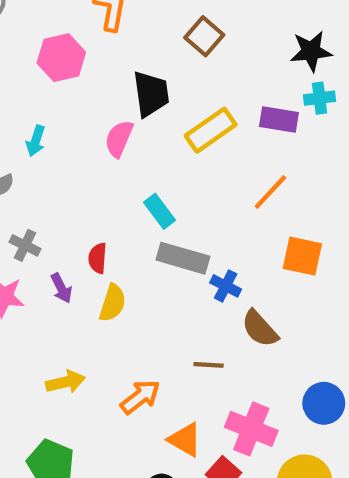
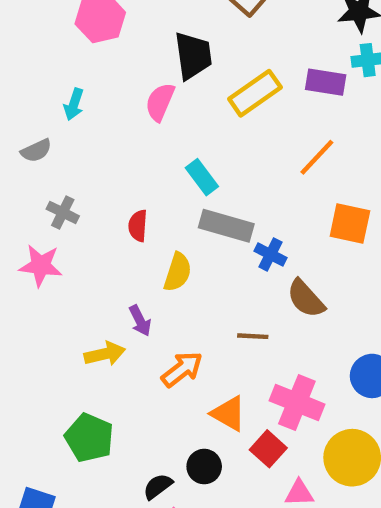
purple arrow: (61, 288) -> (140, 321), moved
yellow semicircle: (113, 303) -> (178, 272), moved

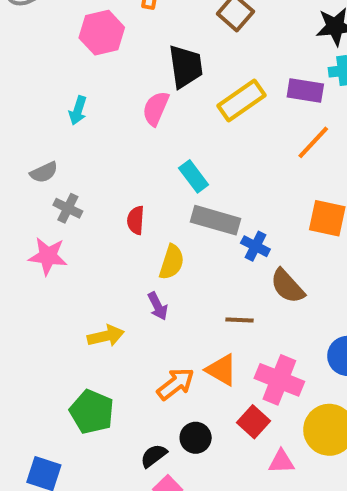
gray semicircle: (36, 151) -> (44, 172), moved
orange line: (317, 157) -> (313, 142), moved
purple arrow: (140, 321) -> (158, 306), moved
orange arrow: (182, 369) -> (176, 384), moved
orange triangle: (228, 414) -> (222, 370), moved

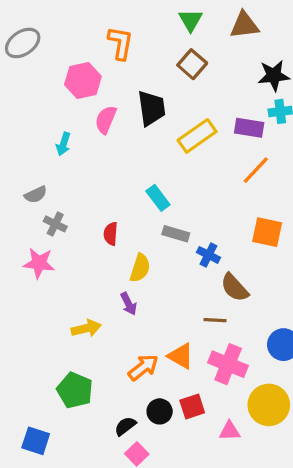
pink semicircle: (156, 108) -> (106, 120), moved
gray rectangle: (216, 220) -> (176, 234), size x0.7
brown line: (239, 320) -> (215, 320), moved
red square: (253, 422) -> (192, 407), moved, turned 30

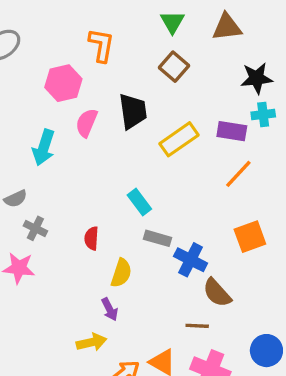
cyan arrow: (63, 144) -> (44, 148), size x1.5
orange square: (267, 232) -> (250, 237), turned -32
blue cross: (208, 255) -> (191, 260), size x1.4
yellow arrow: (86, 328) -> (92, 342), moved

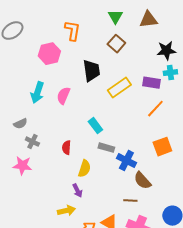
pink semicircle: (87, 123) -> (63, 96), moved

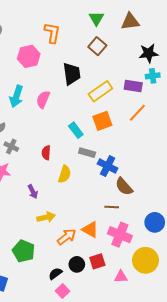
orange square: (162, 147) -> (102, 121), moved
purple arrow: (77, 191) -> (33, 192), moved

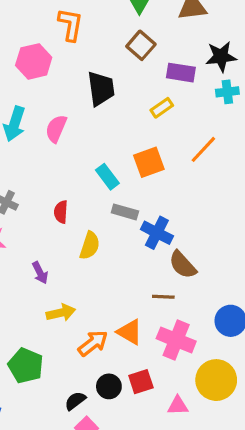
purple rectangle: (133, 86) -> (181, 73), moved
yellow rectangle: (100, 91) -> (162, 108), moved, size x0.6

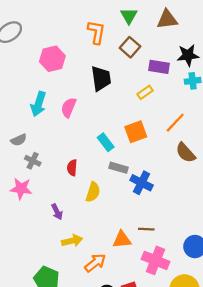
orange L-shape: (70, 25) -> (96, 32), moved
brown semicircle: (183, 265) -> (186, 153), moved
orange triangle: (130, 332) -> (122, 240), moved, turned -36

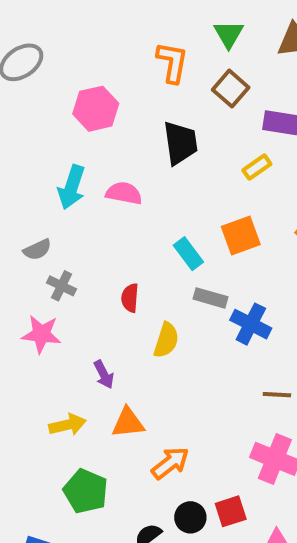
pink semicircle: (69, 107) -> (124, 193), turned 78
brown line: (146, 229) -> (277, 395), moved
orange triangle: (122, 240) -> (128, 423), moved
yellow arrow: (72, 241) -> (68, 425), moved

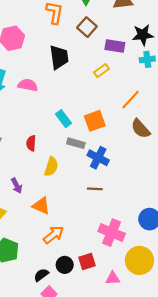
orange square: (241, 236) -> (95, 121), moved
brown line: (277, 395) -> (95, 189), moved
orange triangle: (128, 423) -> (41, 206), moved, turned 30

